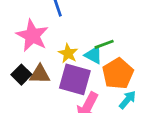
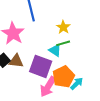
yellow star: (68, 53) -> (63, 27), moved
orange pentagon: (118, 74) -> (63, 77), moved

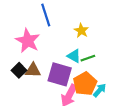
green line: (63, 43) -> (88, 58), moved

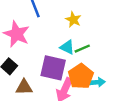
brown triangle: (33, 70) -> (24, 87), moved
cyan arrow: (100, 90) -> (97, 82), turned 48

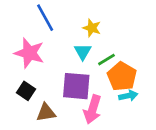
cyan triangle: (67, 47) -> (83, 52), moved, turned 42
orange pentagon: (81, 76) -> (122, 76), moved

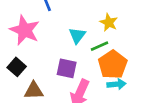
yellow star: (92, 28) -> (109, 22), moved
purple square: (76, 86) -> (67, 68), size x0.7

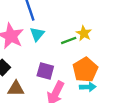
cyan triangle: (77, 36) -> (37, 34), moved
green line: (100, 46) -> (69, 40), moved

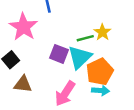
cyan triangle: (37, 34) -> (80, 57), moved, size x1.5
purple square: (45, 71) -> (59, 54), moved

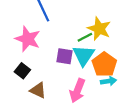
yellow star: (102, 32) -> (99, 29), size x1.5
brown triangle: (23, 84) -> (38, 90), turned 30

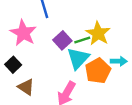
purple square: (64, 56) -> (62, 40), moved, turned 30
cyan arrow: (108, 81) -> (119, 61), moved

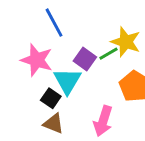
cyan triangle: (78, 58) -> (67, 81), moved
black square: (13, 65) -> (51, 98), moved

